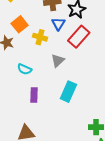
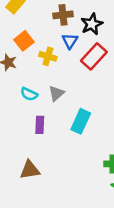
gray triangle: (58, 61) -> (56, 93), moved

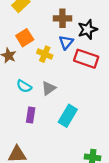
red rectangle: (94, 56) -> (86, 59), turned 60

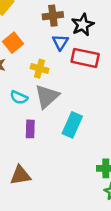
yellow cross: (45, 54) -> (40, 69), moved
gray triangle: (49, 88) -> (47, 96), size x1.5

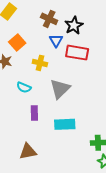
brown cross: (53, 16) -> (49, 19), turned 35
gray triangle: (47, 96) -> (60, 89), moved
cyan rectangle: (72, 125) -> (65, 124), moved, turned 66

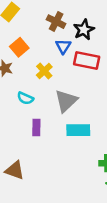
yellow cross: (40, 63) -> (44, 71), turned 32
cyan rectangle: (65, 124) -> (78, 130), moved
brown triangle: (28, 151) -> (15, 170), moved, turned 30

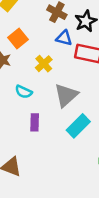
blue triangle: (63, 46) -> (64, 38), turned -49
cyan rectangle: (78, 130) -> (78, 126), turned -45

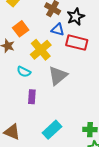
yellow cross: (44, 64) -> (41, 50), size x1.5
cyan rectangle: (78, 126) -> (52, 130), moved

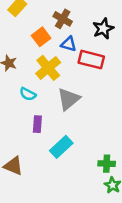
black star: (76, 17) -> (103, 29), moved
orange square: (21, 29) -> (41, 37), moved
cyan rectangle: (52, 130) -> (61, 147), moved

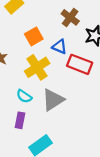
brown cross: (63, 19) -> (70, 17), moved
cyan semicircle: (28, 94) -> (24, 96), moved

